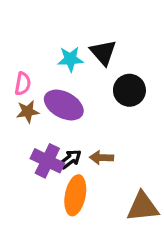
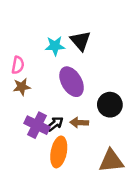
black circle: (129, 90) -> (110, 105), moved
purple ellipse: (64, 105) -> (72, 82), moved, turned 32

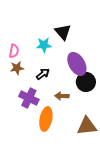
cyan star: (55, 46) -> (44, 45), moved
purple ellipse: (72, 82) -> (77, 64), moved
black arrow: (55, 124) -> (43, 74), moved

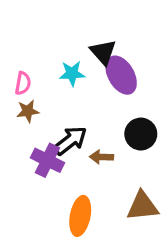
purple ellipse: (77, 64) -> (121, 75), moved
black arrow: (43, 74) -> (70, 141), moved, size x1.5
orange ellipse: (46, 119) -> (80, 216), moved

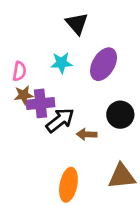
black triangle: (103, 52) -> (77, 24), moved
purple ellipse: (121, 75) -> (104, 64), turned 60
purple cross: (47, 160) -> (40, 103), moved, turned -32

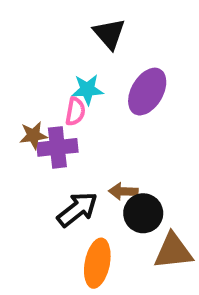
pink semicircle: (19, 71) -> (75, 111), moved
black circle: (120, 115) -> (143, 213), moved
black arrow: (60, 120) -> (77, 209), moved

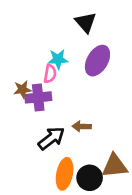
black triangle: (109, 34) -> (86, 22), moved
black circle: (143, 213) -> (90, 178), moved

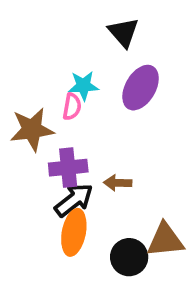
brown star: (22, 90) -> (32, 129), size x1.6
purple cross: (38, 97) -> (68, 168), moved
orange ellipse: (65, 174) -> (74, 232), moved

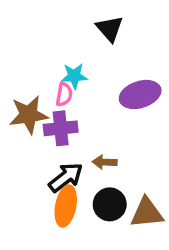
purple ellipse: (141, 88) -> (140, 95), moved, turned 42
purple cross: (68, 168) -> (61, 128), moved
black circle: (129, 257) -> (110, 204), moved

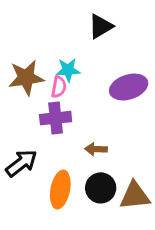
black triangle: (110, 29) -> (101, 26), turned 40
brown star: (29, 115) -> (26, 78), moved
black arrow: (66, 177) -> (21, 163), moved

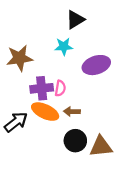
cyan star: (68, 70) -> (64, 46), moved
pink semicircle: (59, 87) -> (60, 88), moved
orange ellipse: (60, 189) -> (45, 112), moved, turned -76

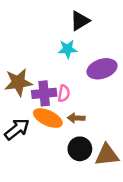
brown star: (19, 58) -> (18, 82), moved

